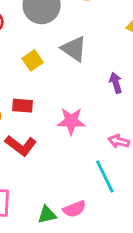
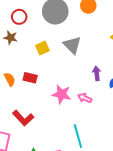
pink arrow: (119, 141) -> (85, 98), moved
red L-shape: (21, 145) -> (23, 118), moved

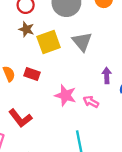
brown star: (11, 38) -> (26, 29), moved
yellow square: (42, 48) -> (49, 42), size x1.5

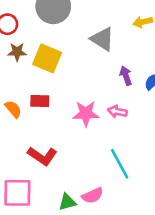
yellow square: (49, 42) -> (47, 58), turned -30
gray triangle: (82, 42) -> (102, 39), moved

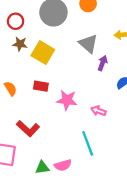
purple arrow: (126, 76) -> (103, 63), moved, turned 32
red rectangle: (40, 101) -> (41, 86), moved
pink arrow: (117, 112) -> (98, 111), moved

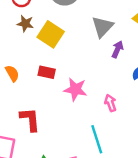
gray triangle: (88, 44) -> (102, 27), turned 30
pink arrow: (98, 111) -> (110, 103), turned 48
red L-shape: (28, 129) -> (30, 119), turned -140

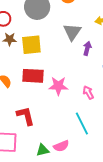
yellow square: (51, 34) -> (31, 45), turned -30
red rectangle: (47, 72) -> (33, 76), size x1.5

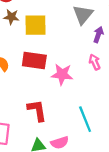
pink arrow: (88, 93) -> (95, 62), moved
red L-shape: (26, 116) -> (37, 110), moved

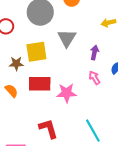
gray triangle: (83, 15) -> (67, 38), moved
brown star: (11, 17) -> (16, 64), moved

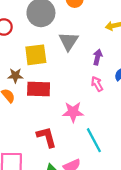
brown star: (16, 64) -> (15, 76), moved
pink star: (67, 93) -> (73, 112), moved

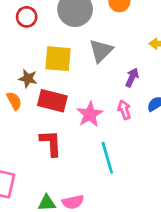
pink star: (73, 112) -> (90, 114), moved, turned 30
red L-shape: (47, 137) -> (51, 143), moved
cyan line: (94, 140) -> (107, 158), moved

